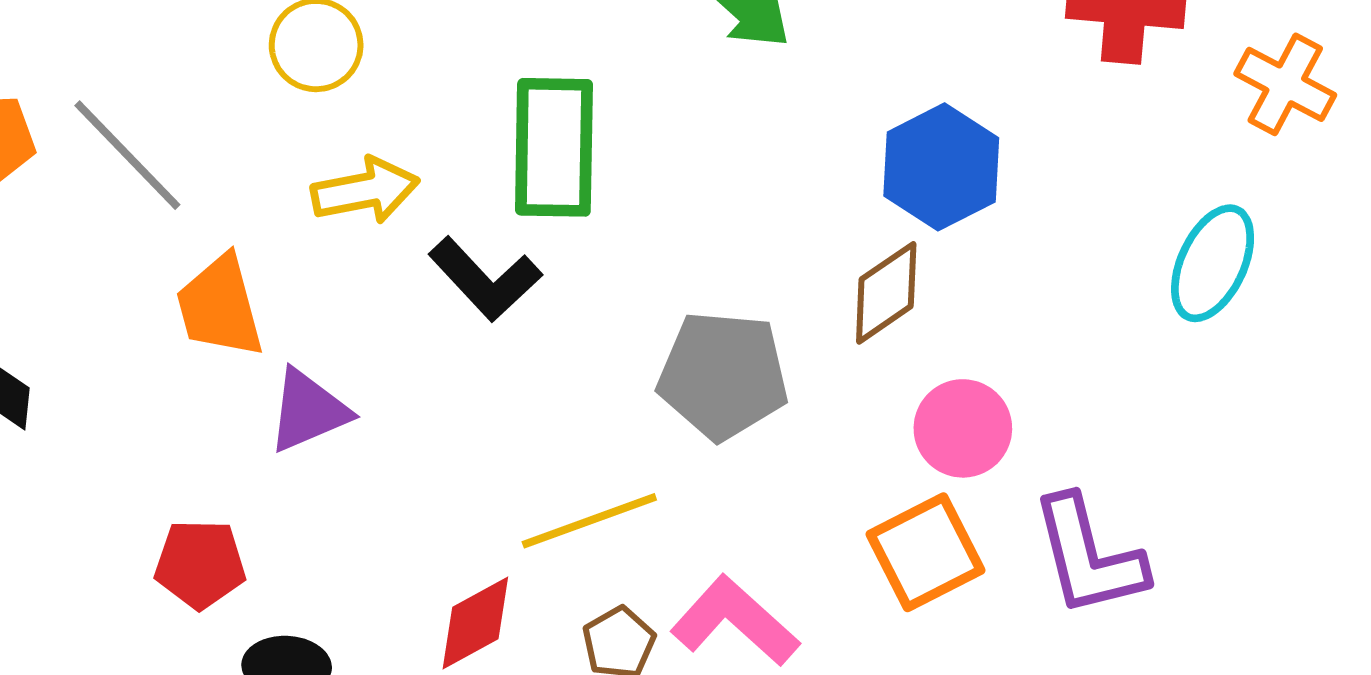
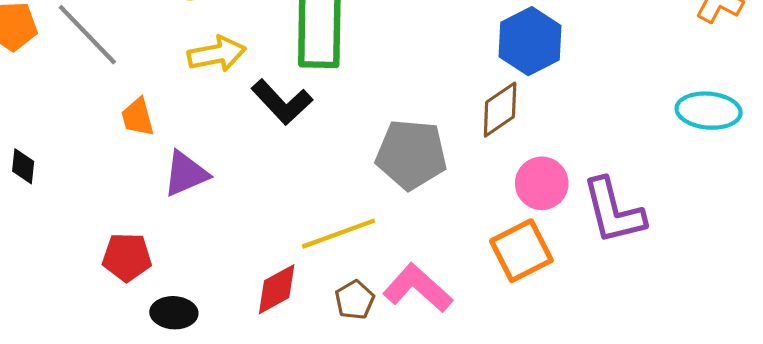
cyan ellipse: (1213, 263) -> (709, 111), moved, turned 70
orange trapezoid: (220, 307) -> (138, 117), size x0.7
purple L-shape: (1089, 556) -> (613, 211), moved

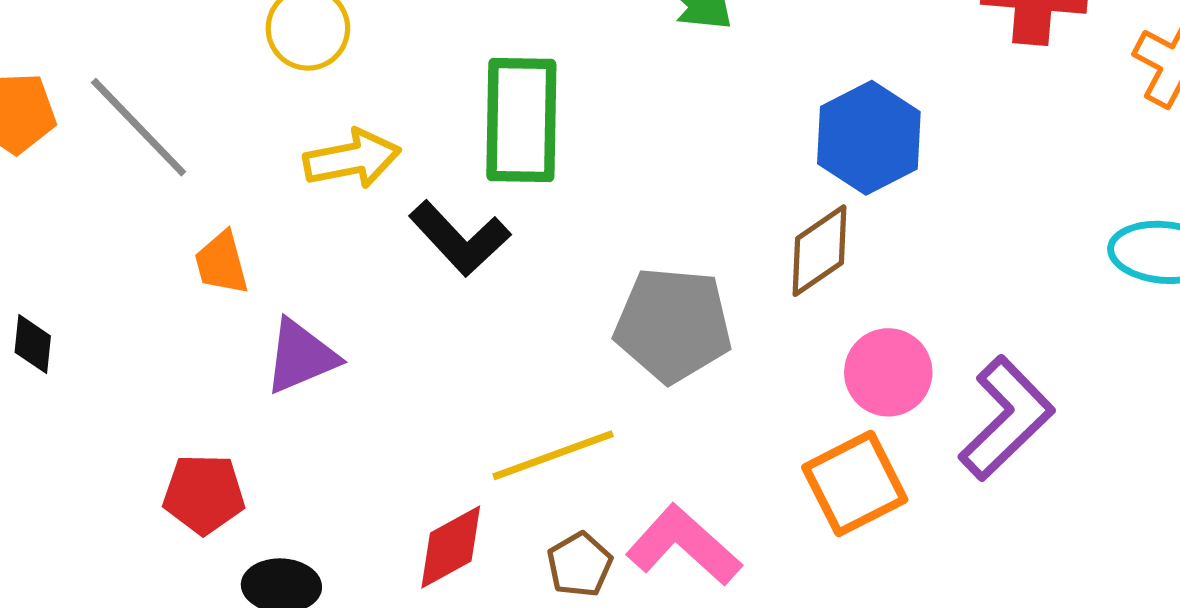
purple L-shape: (613, 211) -> (1006, 418), turned -120

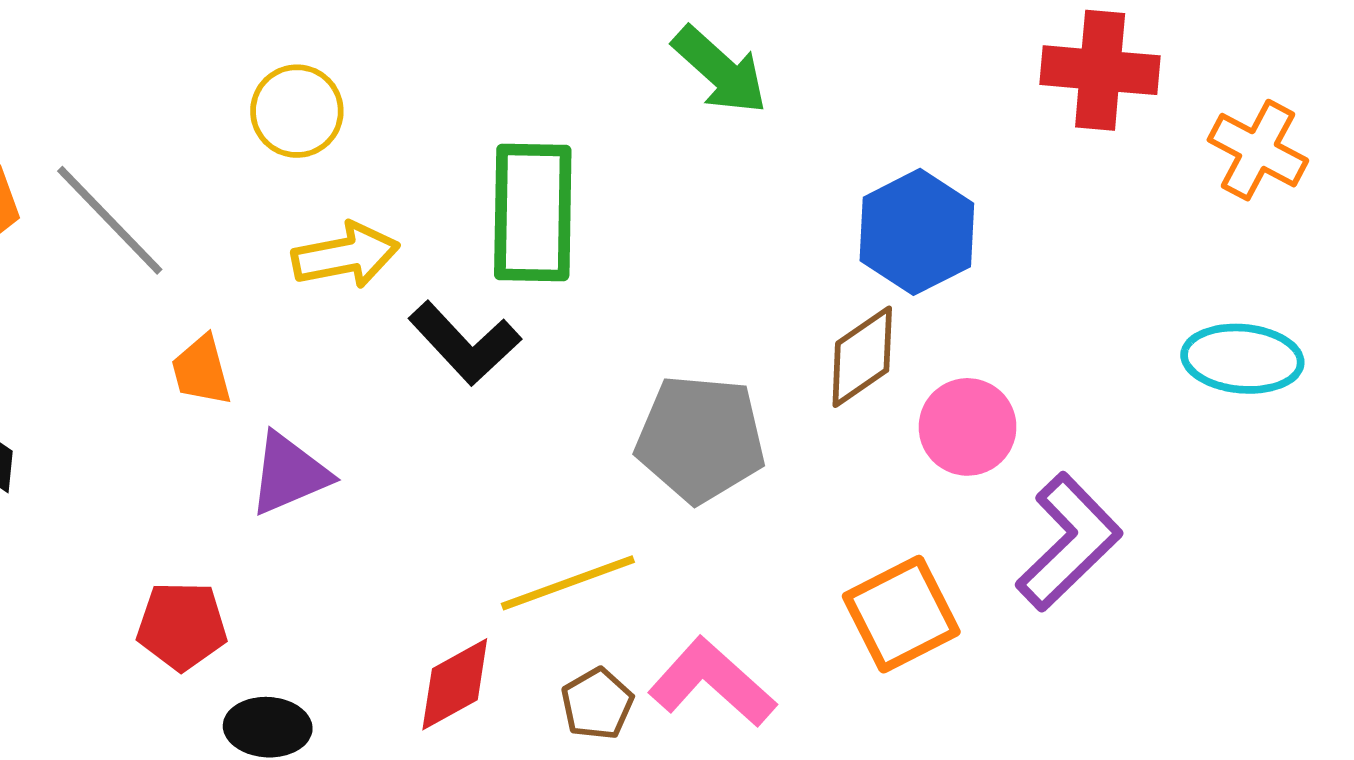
pink circle: (888, 372) -> (968, 427), moved

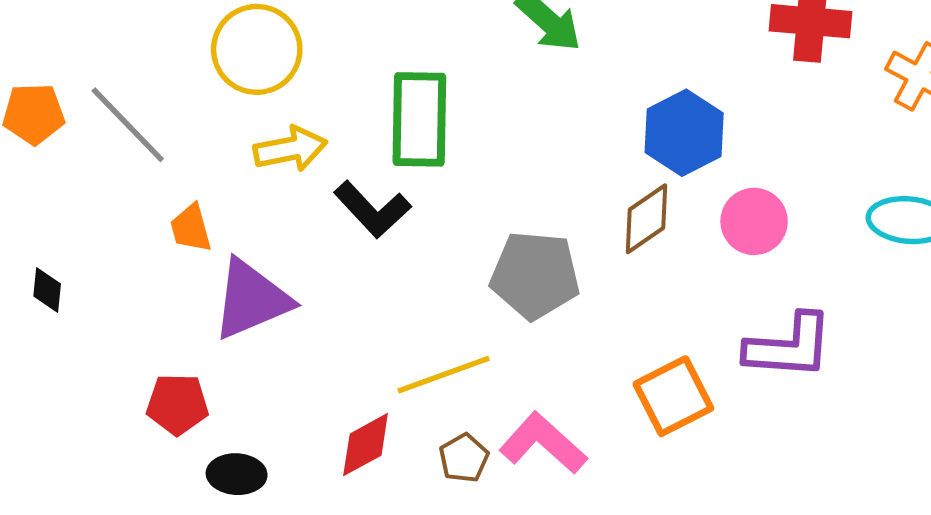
yellow circle: (297, 111) -> (257, 49), size x1.4
pink circle: (968, 427) -> (754, 221), moved
purple triangle: (289, 474) -> (251, 299), size x1.4
purple L-shape: (1069, 542) -> (789, 346), turned 48

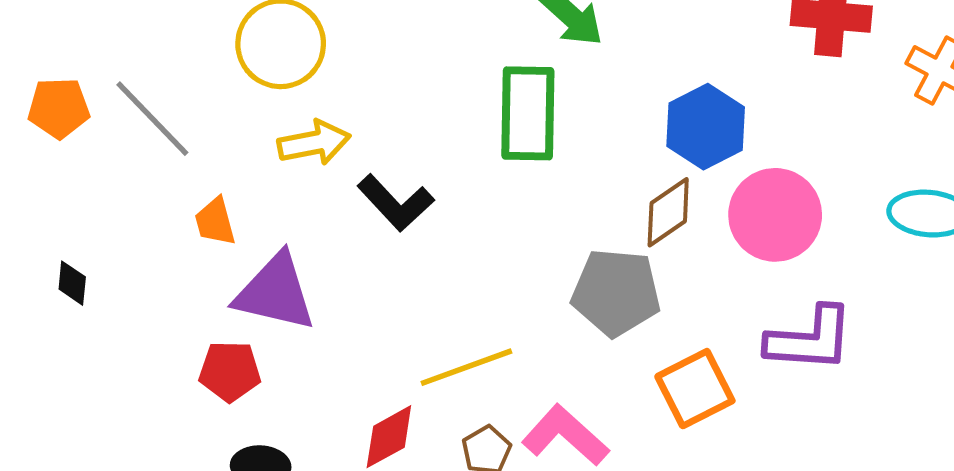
green rectangle: (419, 119) -> (528, 113), moved
pink circle: (754, 221) -> (775, 215), size x1.4
gray pentagon: (535, 275) -> (616, 292), moved
purple triangle: (251, 299) -> (275, 292), turned 36
red pentagon: (177, 404) -> (230, 371), moved

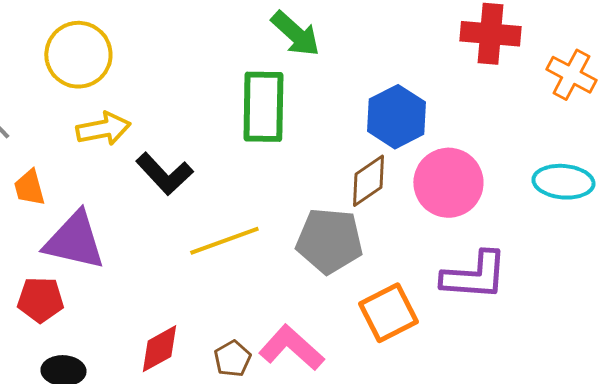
yellow line: (466, 367) -> (224, 241), moved

